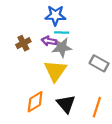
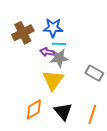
brown cross: (23, 43) -> (23, 33), moved, size x1.5

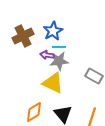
blue star: (53, 28) -> (53, 31), turned -30
yellow triangle: (53, 80) -> (53, 83), turned -40

